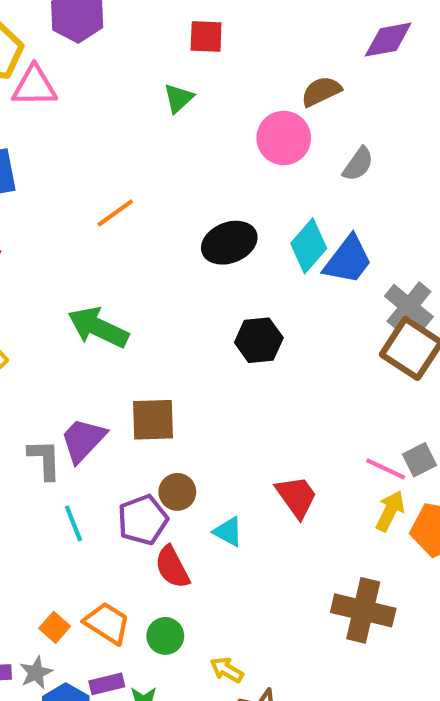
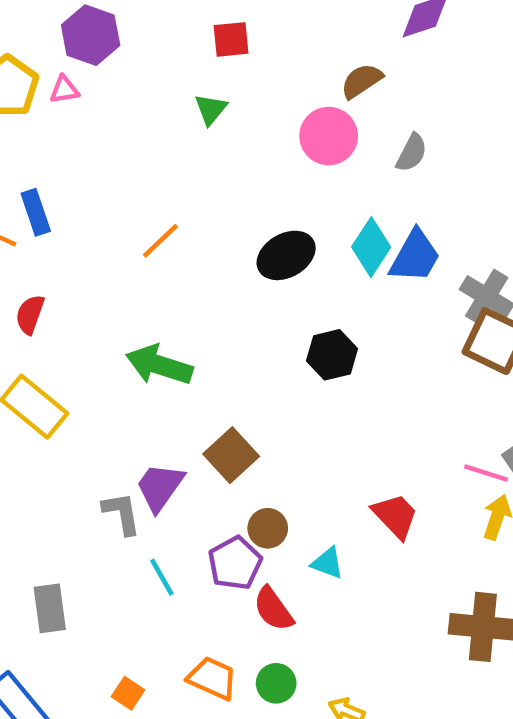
pink triangle: (34, 86) -> (64, 90), moved, size x0.6
brown square: (153, 420) -> (231, 455), turned -33
orange square: (55, 627) -> (128, 693), moved

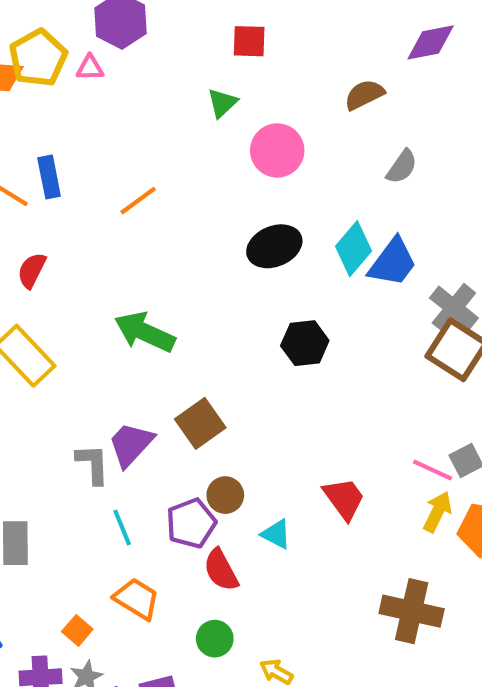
pink circle: (329, 136) -> (277, 150), moved
orange line: (160, 241) -> (138, 201), moved
orange trapezoid: (212, 678) -> (137, 599), moved

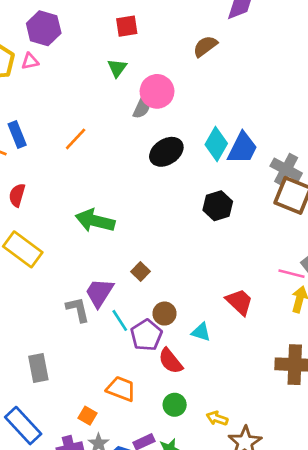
gray semicircle: (402, 167) -> (142, 107), moved
black hexagon: (305, 343) -> (218, 206), moved
brown square: (200, 423) -> (141, 271), size x0.6
cyan line: (122, 527) -> (120, 320), moved

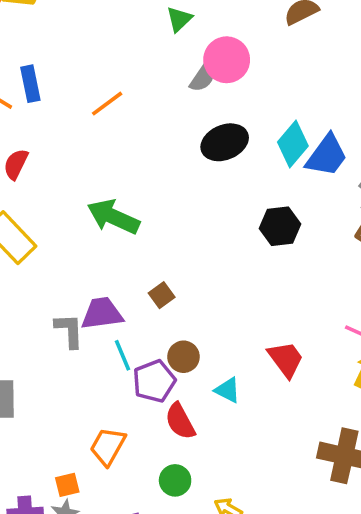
purple trapezoid: (99, 293) -> (102, 313), turned 40
orange trapezoid: (121, 389) -> (108, 446), turned -92
orange square: (87, 416) -> (67, 485), moved, turned 36

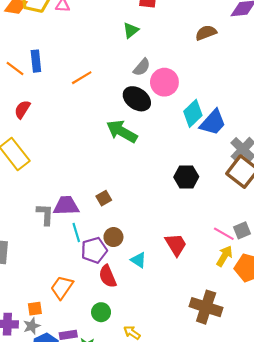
pink circle: (227, 60) -> (164, 82), moved
black ellipse: (225, 142) -> (137, 99), moved, turned 52
green arrow: (113, 217) -> (122, 131), moved
black hexagon: (280, 226) -> (186, 177), moved

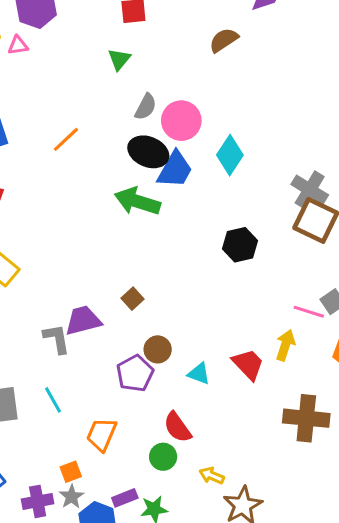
blue trapezoid: (213, 122) -> (175, 170), moved
cyan line: (76, 233) -> (53, 400), moved
red trapezoid: (176, 245) -> (248, 364), moved
yellow arrow: (224, 256) -> (285, 345), moved
red semicircle: (108, 276) -> (177, 427), moved

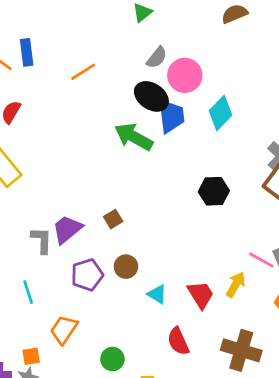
blue trapezoid: (175, 170) -> (171, 116), turned -48
purple trapezoid: (83, 321) -> (67, 229), turned -36
purple pentagon: (135, 373) -> (87, 275), moved
red semicircle: (177, 427) -> (178, 341), moved

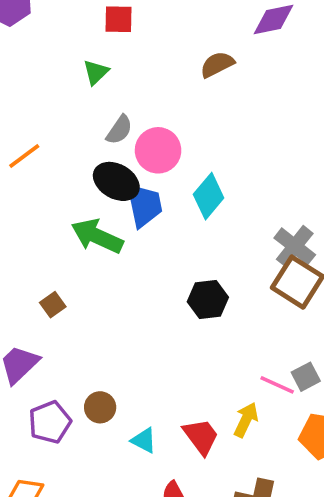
brown square: (113, 219) -> (53, 305), moved

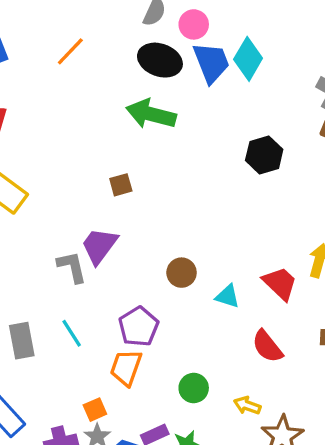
pink circle: (158, 150) -> (194, 24), size x0.7
blue trapezoid: (144, 205) -> (211, 63), moved
brown square: (53, 305) -> (121, 185), turned 30
purple pentagon: (50, 422) -> (139, 327), moved

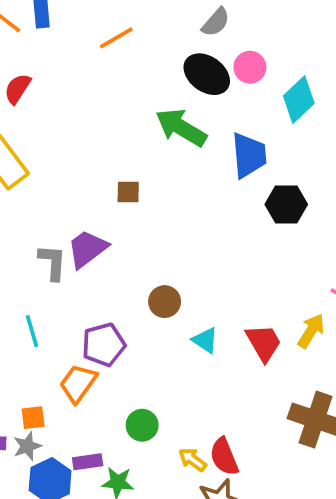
pink circle: (194, 24) -> (250, 67), moved
blue trapezoid: (211, 63) -> (249, 155), moved
red semicircle: (267, 346) -> (224, 457), moved

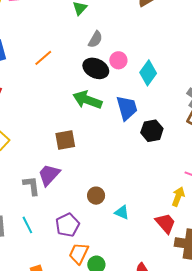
brown square: (128, 192) -> (65, 140), size x1.5
red trapezoid: (264, 343) -> (165, 223), moved
orange trapezoid: (78, 383) -> (79, 253), moved

